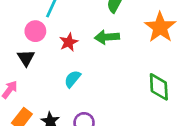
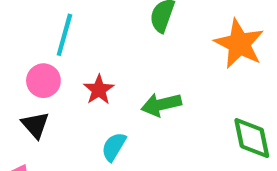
green arrow: (107, 37) -> (161, 105), moved

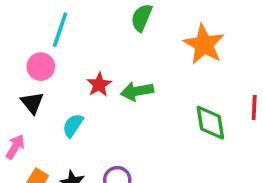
red star: (99, 90) -> (99, 85), moved
cyan semicircle: (114, 147) -> (73, 125), moved

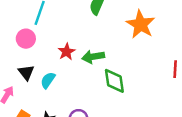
black triangle: (32, 103) -> (26, 72), moved
green diamond: (210, 123) -> (114, 81), moved

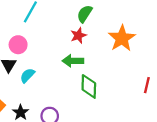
pink circle: (26, 39) -> (18, 45), moved
red star: (67, 52) -> (78, 35), moved

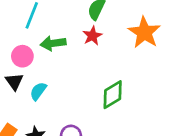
green arrow: (73, 61) -> (53, 43), moved
green diamond: (89, 86) -> (113, 95), turned 65

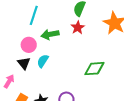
cyan semicircle: (38, 91) -> (43, 61), moved
green diamond: (113, 95) -> (94, 69), turned 30

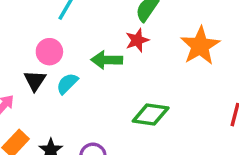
green arrow: (50, 34) -> (107, 60), moved

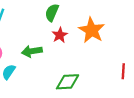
red star: (137, 40) -> (60, 35), moved

